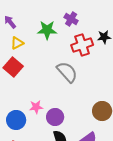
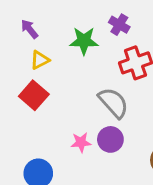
pink star: (36, 107) -> (81, 142), moved
purple circle: (55, 117) -> (110, 139), moved

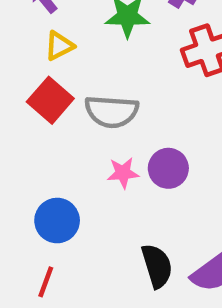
gray semicircle: (113, 103) -> (112, 112), moved, turned 136

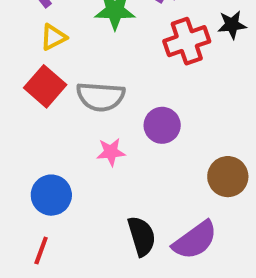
purple circle: (168, 168) -> (162, 125), moved

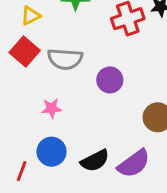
pink star: (111, 152) -> (52, 108), moved
blue circle: (51, 195) -> (52, 152), moved
black semicircle: (142, 236) -> (95, 161), turned 80

